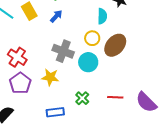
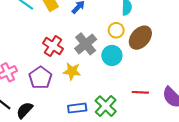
gray cross: (63, 51) -> (86, 44), turned 30
red cross: (17, 57) -> (53, 46), moved
green cross: (82, 98) -> (106, 106), moved, size x1.5

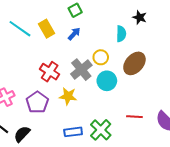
yellow circle: (116, 30) -> (101, 57), moved

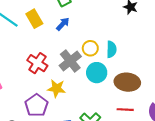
cyan semicircle: (121, 34) -> (111, 49), moved
brown ellipse: (134, 63) -> (127, 82), moved, turned 55
purple pentagon: (37, 102) -> (36, 105), moved

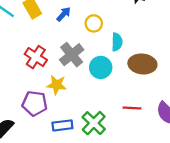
yellow circle: (90, 48) -> (94, 23), moved
brown ellipse: (127, 82) -> (142, 64), moved
purple pentagon: (36, 105) -> (35, 103), turned -30

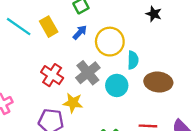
yellow circle: (94, 23) -> (110, 42), size x1.6

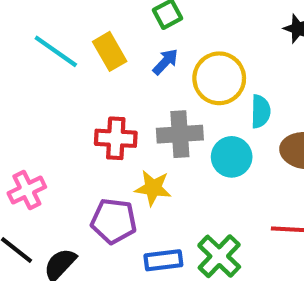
gray cross: (88, 73) -> (180, 134), turned 35
red cross: (52, 75) -> (116, 138), turned -30

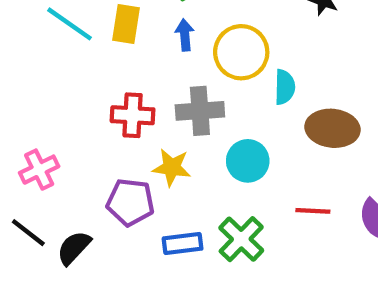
yellow rectangle: (110, 51) -> (126, 24), turned 39
blue arrow: (165, 62) -> (185, 35), turned -48
cyan circle: (232, 157) -> (248, 161), moved

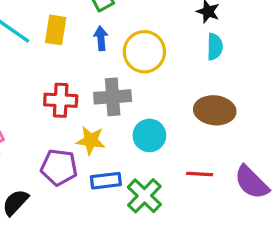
cyan semicircle: (285, 87) -> (215, 47), moved
blue rectangle: (183, 243) -> (106, 181), moved

